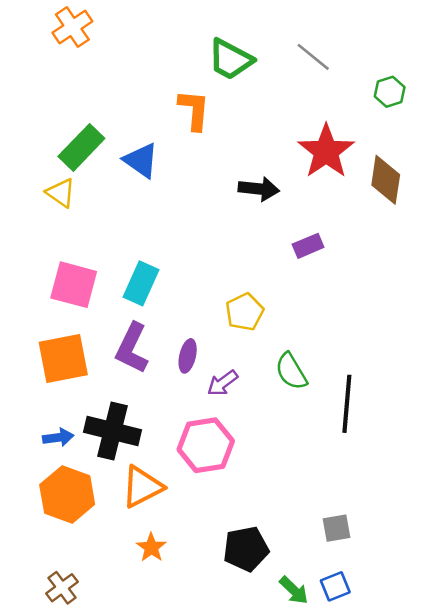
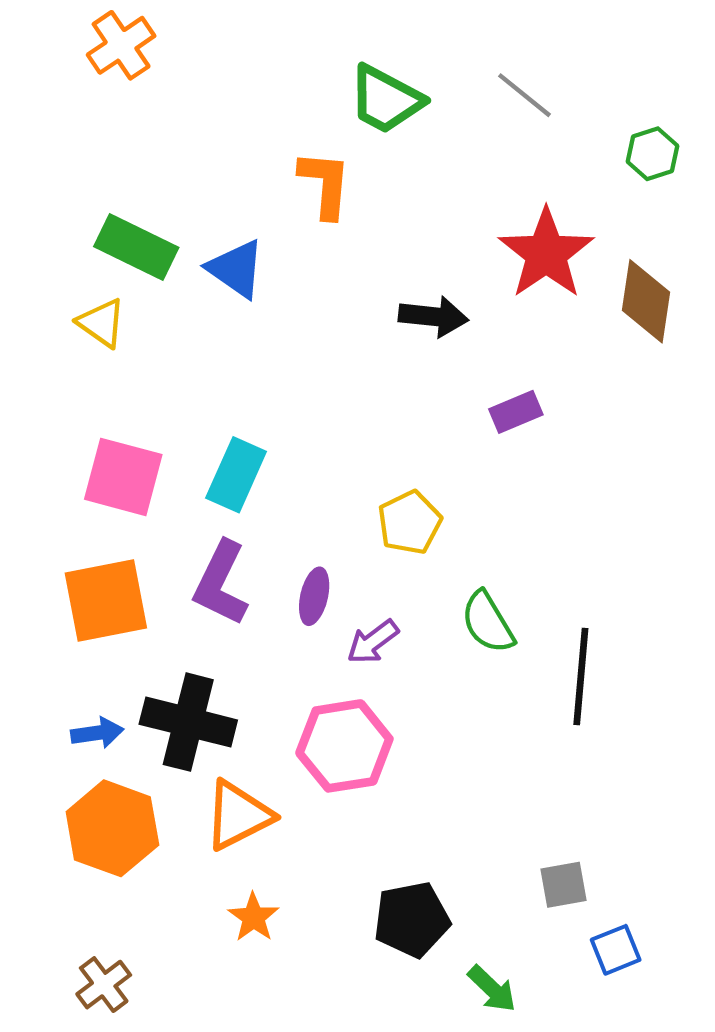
green rectangle: (81, 147) -> (136, 247), turned 72
blue square: (335, 586) -> (616, 950), moved

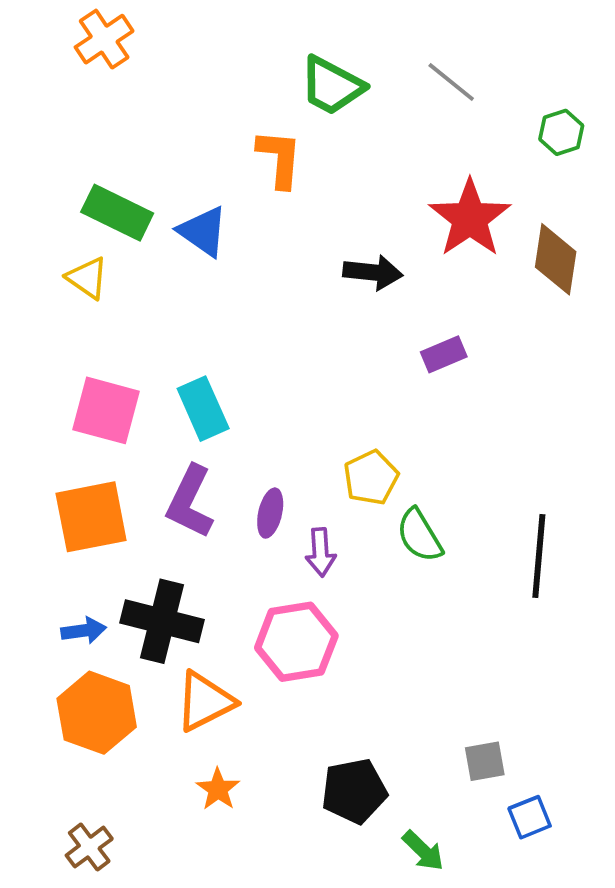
cyan rectangle: (236, 475) -> (203, 409), turned -48
yellow pentagon: (410, 523) -> (371, 478), moved
purple arrow: (373, 642) -> (321, 552), turned -57
black line: (581, 677) -> (539, 556), moved

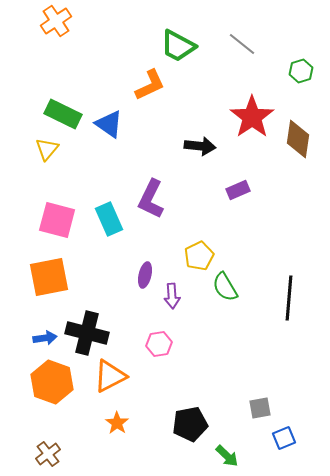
orange L-shape: (280, 159) -> (150, 85), turned 60
yellow triangle: (87, 278) -> (47, 149), turned 35
purple L-shape: (190, 502) -> (151, 199), moved
pink hexagon: (296, 642) -> (159, 344), size x0.6

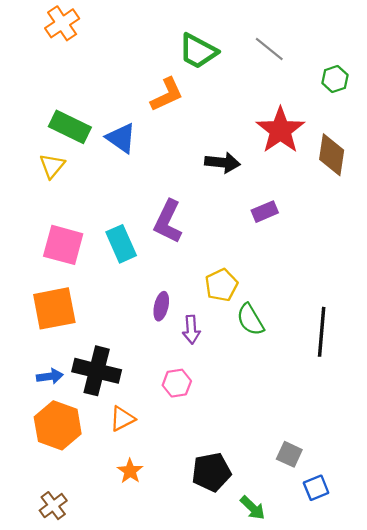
orange triangle: (110, 376) -> (122, 419), size x0.7
gray square: (260, 408) -> (289, 454), turned 35

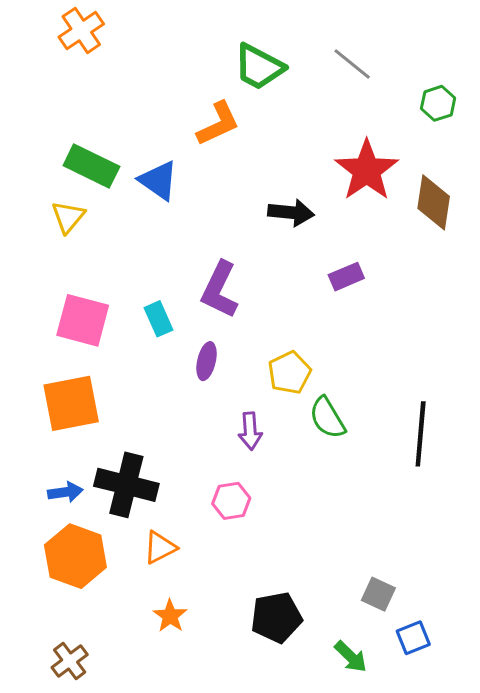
cyan rectangle: (121, 244) -> (158, 319), size x0.7
purple ellipse: (161, 306) -> (207, 361), moved
green arrow: (253, 508) -> (351, 657), moved

